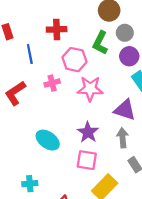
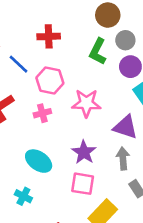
blue line: (30, 54) -> (18, 64), turned -36
pink hexagon: (74, 60) -> (50, 80), moved
pink cross: (52, 83) -> (42, 113), moved
cyan cross: (30, 184) -> (23, 196), moved, turned 32

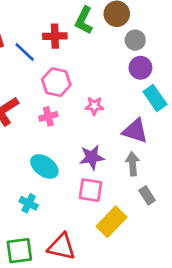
green L-shape: (98, 52) -> (84, 20), moved
blue line: (18, 64) -> (25, 52), moved
pink star: (86, 103) -> (94, 106), size x0.6
purple star: (84, 152) -> (92, 157), turned 30

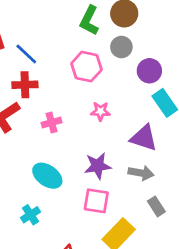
red cross: (55, 36) -> (25, 85), moved
gray circle: (135, 40) -> (121, 47), moved
pink hexagon: (56, 82) -> (86, 67), moved
gray arrow: (133, 164) -> (141, 173), turned 105
cyan cross: (29, 203) -> (31, 215), turned 30

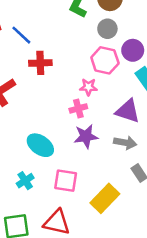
pink hexagon: (86, 67) -> (105, 60), moved
red cross: (25, 85) -> (40, 63), moved
pink cross: (52, 123) -> (78, 108), moved
pink square: (96, 201) -> (66, 181), moved

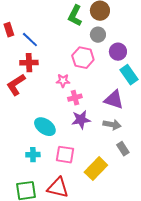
pink hexagon: (105, 60) -> (83, 58), moved
red cross: (40, 63) -> (29, 63), moved
pink star: (88, 87) -> (63, 81), moved
cyan cross: (25, 181) -> (33, 155), turned 32

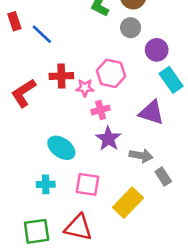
pink hexagon: (83, 58) -> (111, 73), moved
red cross: (29, 63) -> (61, 76), moved
purple star: (81, 120) -> (108, 139), turned -30
gray arrow: (112, 125) -> (141, 156), moved

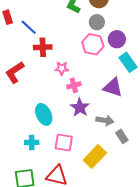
pink hexagon: (111, 73) -> (93, 44), moved
red cross: (61, 76) -> (43, 47), moved
cyan ellipse: (61, 148) -> (44, 114), turned 30

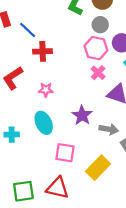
pink star: (62, 68) -> (46, 90), moved
pink cross: (74, 85) -> (98, 73), moved, turned -32
cyan cross: (32, 142) -> (12, 135), moved

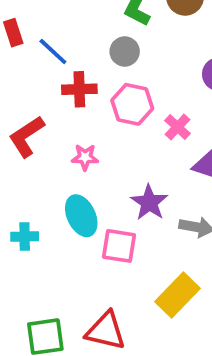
gray circle: (100, 25) -> (125, 51), moved
pink hexagon: (96, 48) -> (132, 104), moved
pink square: (65, 153) -> (119, 246), moved

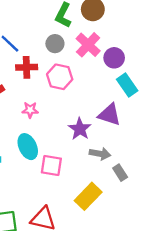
pink cross: (178, 127) -> (88, 45), moved, size x1.5
purple star: (149, 203) -> (80, 129), moved

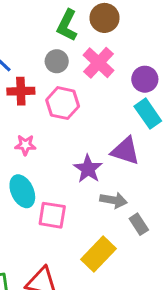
purple circle: (114, 58) -> (145, 79), moved

